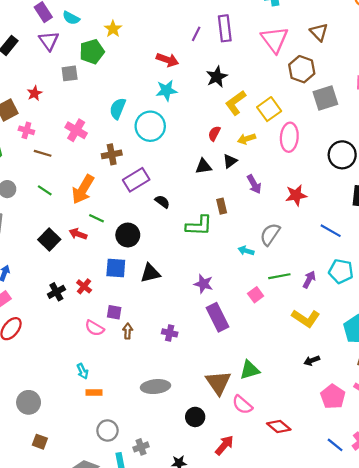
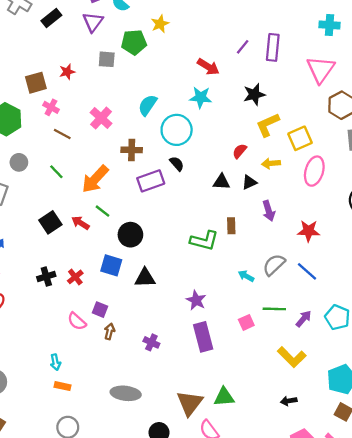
black semicircle: (162, 202) -> (177, 164), moved
blue line: (331, 231) -> (307, 271), moved

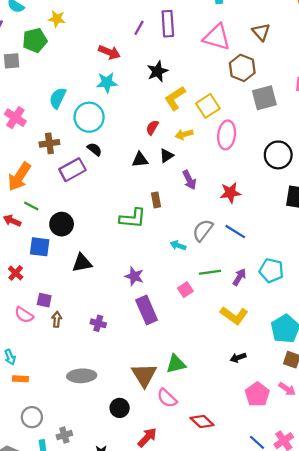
yellow star: (160, 24) -> (57, 19), turned -30
pink triangle: (321, 69) -> (217, 37), turned -40
blue square: (111, 265) -> (40, 247), moved

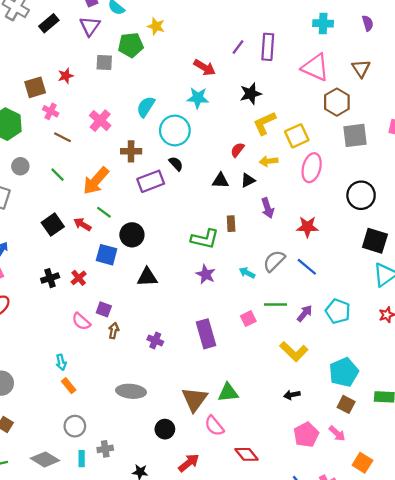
purple star: (134, 276) -> (206, 274), moved
orange rectangle: (20, 379) -> (69, 386), turned 40

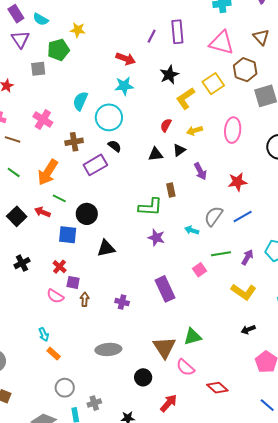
yellow square: (297, 136) -> (213, 84), moved
blue line: (307, 267) -> (243, 217), turned -60
red cross: (79, 278) -> (60, 267), moved

